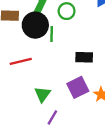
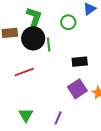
green circle: (67, 11) -> (68, 22), moved
green triangle: (42, 94) -> (26, 115), moved

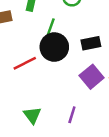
black circle: (33, 38) -> (54, 47), moved
green line: (49, 44) -> (51, 26), turned 32

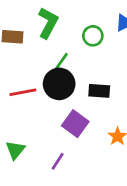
purple square: (92, 77) -> (75, 124), moved, turned -30

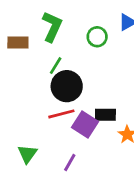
green line: (62, 61) -> (56, 66), moved
black rectangle: (99, 91) -> (105, 115), moved
red line: (23, 92) -> (61, 114), moved

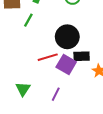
green line: (56, 66) -> (28, 20), moved
black circle: (67, 86) -> (67, 37), moved

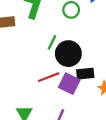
green line: (28, 20) -> (52, 42), moved

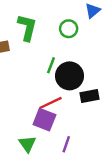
purple square: (69, 84) -> (44, 120), moved

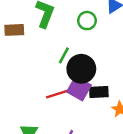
purple square: (44, 120) -> (79, 89), moved

